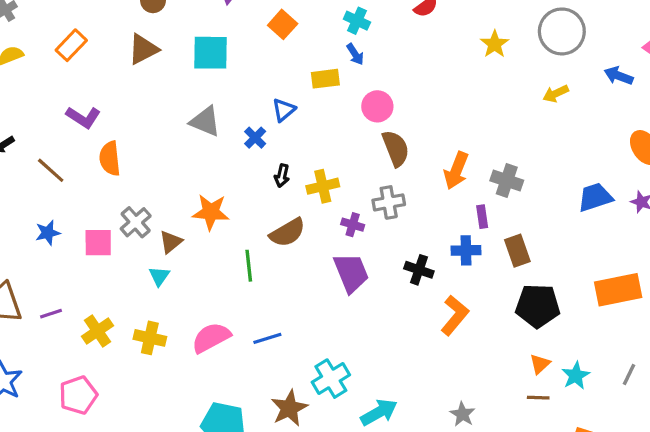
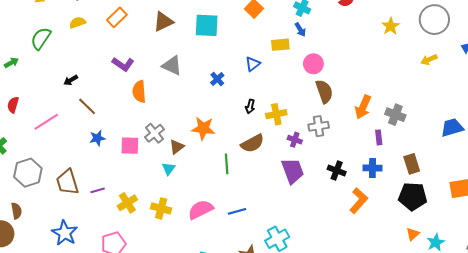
gray triangle: (205, 121) -> (172, 66), moved
blue cross: (255, 138) -> (217, 79), moved
brown line: (51, 170) -> (87, 106), moved
blue cross: (466, 250) -> (372, 168), moved
brown rectangle: (517, 251) -> (412, 164), moved

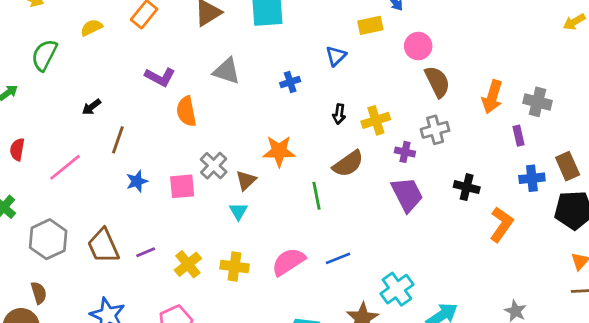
blue cross: (217, 79) -> (290, 82), turned 32
brown line: (87, 106) -> (118, 140), turned 72
blue cross: (372, 168) -> (532, 178), moved

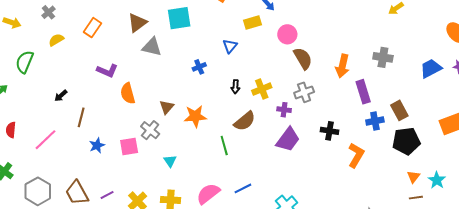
gray triangle: (227, 71) -> (152, 47), moved
gray cross: (537, 102) -> (383, 57), moved
purple rectangle: (519, 136) -> (363, 92), size x1.6
brown triangle: (246, 180) -> (167, 107), moved
purple trapezoid: (407, 194) -> (288, 139), turned 68

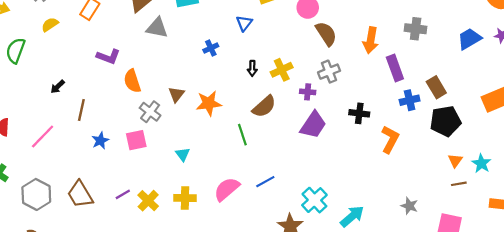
gray cross: (150, 130) -> (150, 112), moved
purple line: (107, 195) -> (123, 194), moved

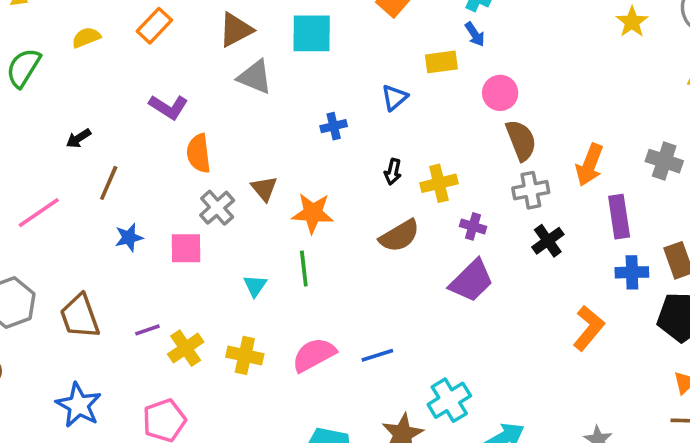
gray cross: (329, 72) -> (531, 190), moved
brown triangle: (176, 94) -> (264, 189), turned -30
black cross: (359, 113) -> (548, 241), moved, turned 36
green line: (242, 135) -> (304, 269), moved

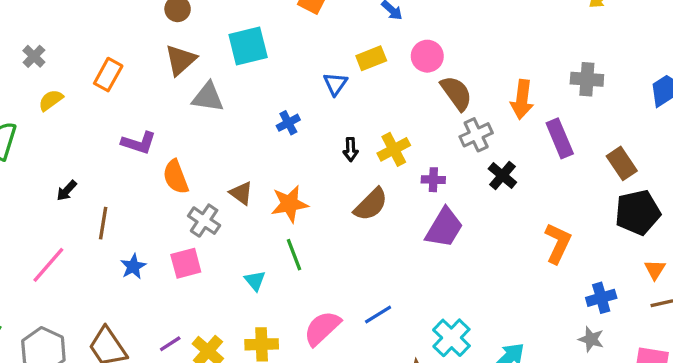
yellow rectangle: (441, 62) -> (371, 58), moved
blue cross: (632, 272) -> (601, 298), moved

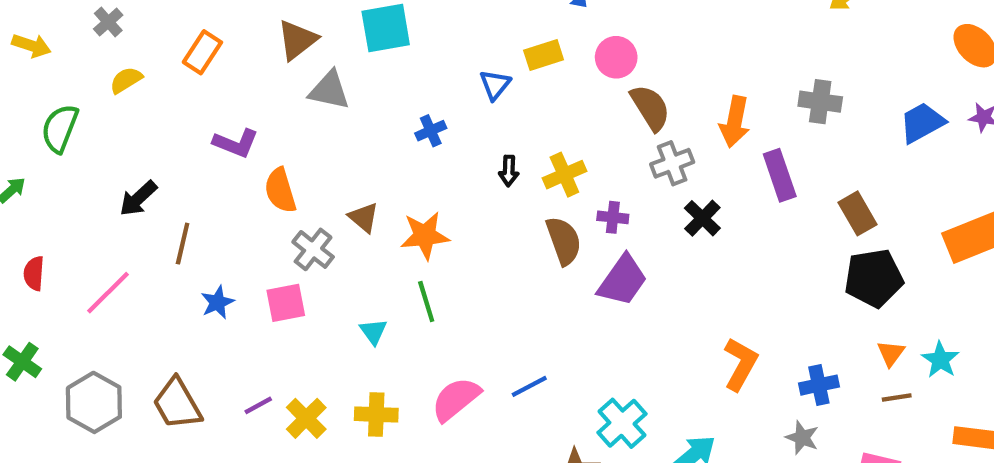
black arrow: (67, 191) -> (138, 198), size x1.4
brown semicircle: (371, 204) -> (564, 241), moved, turned -69
orange L-shape: (558, 243) -> (740, 364), moved

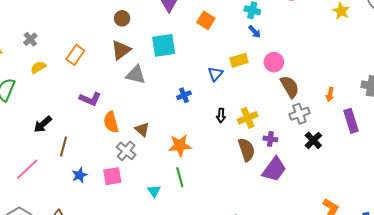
orange arrow: (735, 122) -> (330, 94), size x0.6
brown triangle: (364, 217) -> (142, 129), moved

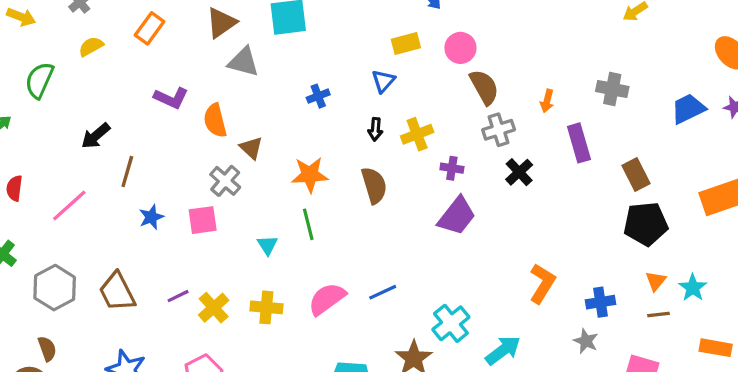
blue triangle: (215, 74) -> (383, 81), moved
orange semicircle: (111, 122) -> (215, 120), moved
brown semicircle: (247, 150) -> (374, 185), moved

